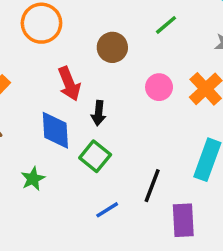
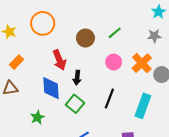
green line: (166, 25) -> (115, 33), moved
black line: (152, 186) -> (109, 99), moved

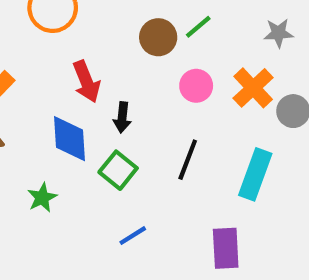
brown circle: (85, 38) -> (158, 37), moved

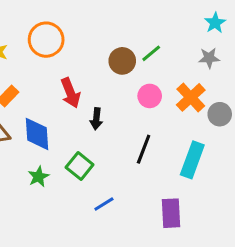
blue diamond: (70, 139) -> (37, 134), moved
green square: (118, 170) -> (80, 166), moved

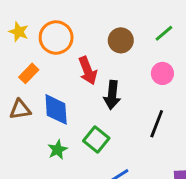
orange circle: (46, 40) -> (56, 38), moved
brown circle: (122, 61) -> (121, 40), moved
black arrow: (96, 119) -> (112, 95), size x1.4

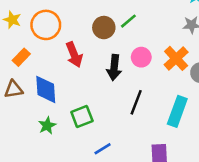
green line: (164, 33) -> (128, 21), moved
black arrow: (112, 95) -> (114, 67), moved
green square: (96, 140) -> (82, 117), turned 30

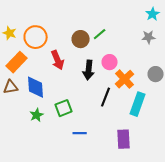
orange rectangle: (21, 57) -> (17, 62), size x1.5
orange cross: (176, 58) -> (125, 79), moved
blue line: (103, 149) -> (80, 133), turned 32

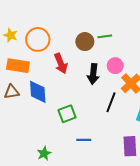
green line: (100, 34) -> (105, 36), turned 32
orange rectangle: (17, 62) -> (18, 66), turned 55
green star: (37, 115) -> (44, 153), moved

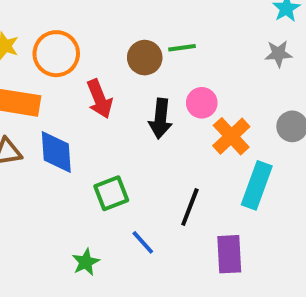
black line: (111, 102) -> (190, 207), moved
blue line: (84, 140) -> (143, 242), turned 48
green star: (44, 153) -> (86, 262), moved

